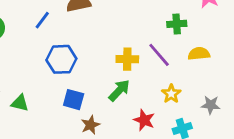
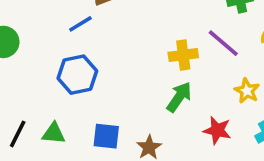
blue line: (42, 20) -> (80, 24), moved, turned 30
blue hexagon: (61, 59) -> (77, 75), moved
blue square: (74, 100) -> (106, 136), moved

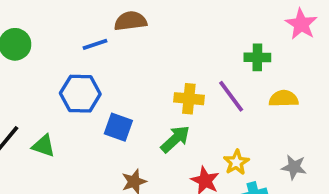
yellow star: (247, 91) -> (236, 162), moved
blue square: (106, 136) -> (118, 127), moved

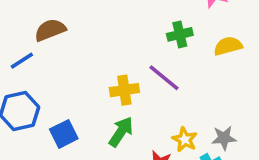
yellow semicircle: (284, 99) -> (228, 46), moved
blue square: (118, 127) -> (64, 134), turned -32
gray star: (294, 167) -> (224, 138), moved

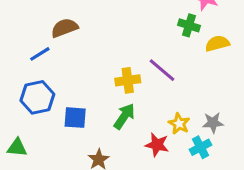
green cross: (180, 34) -> (189, 25), moved, turned 30
blue square: (64, 134) -> (75, 118), turned 30

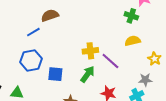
yellow semicircle: (217, 44) -> (133, 41), moved
purple line: (162, 70) -> (110, 61), moved
yellow star: (179, 124) -> (154, 59), moved

